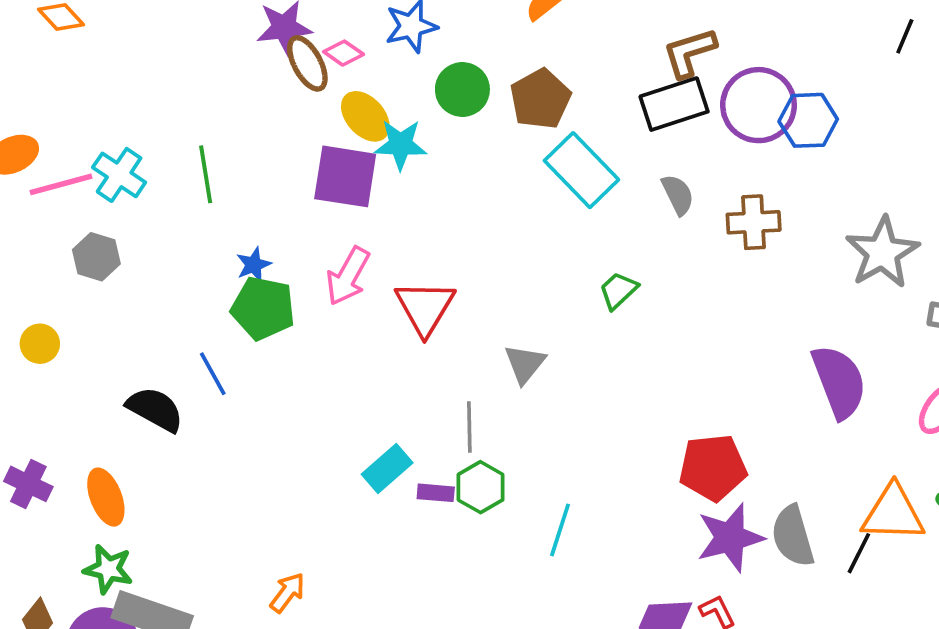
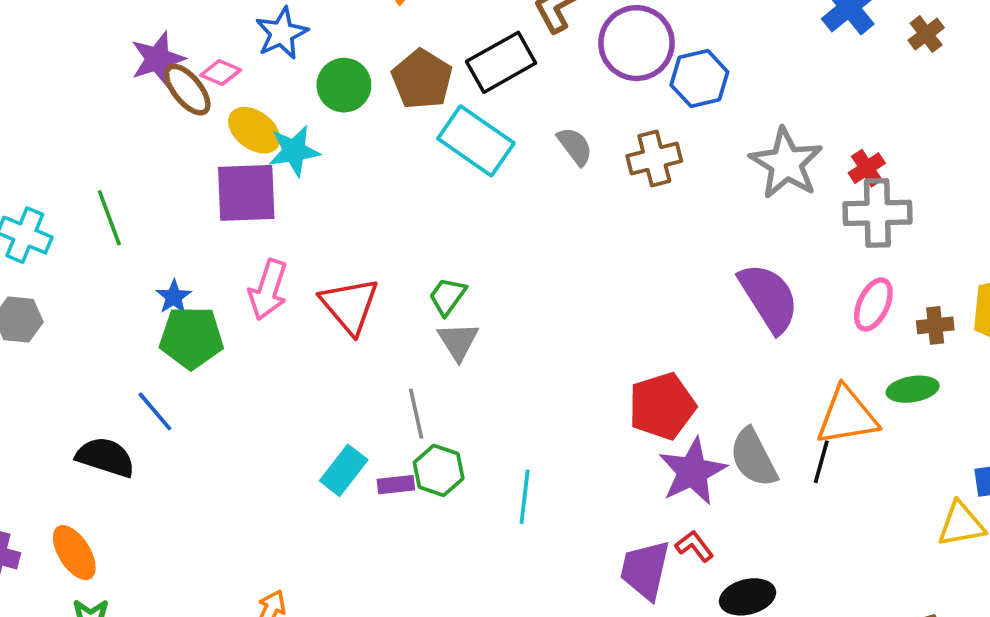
black rectangle: (674, 104) -> (501, 62), moved
blue hexagon: (808, 120) -> (699, 78), moved
green trapezoid: (618, 290) -> (447, 296), moved

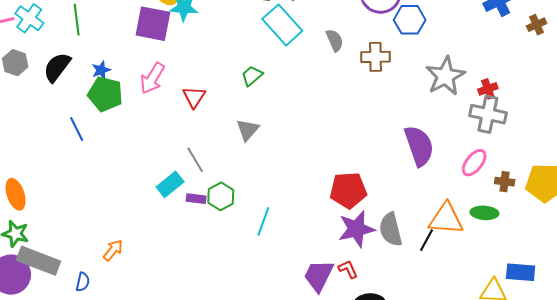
green trapezoid: (447, 296) -> (252, 76), moved
red triangle: (350, 306) -> (194, 97), size x0.7
gray line: (416, 414) -> (195, 160), moved, turned -32
black semicircle: (105, 457) -> (57, 67), moved, turned -84

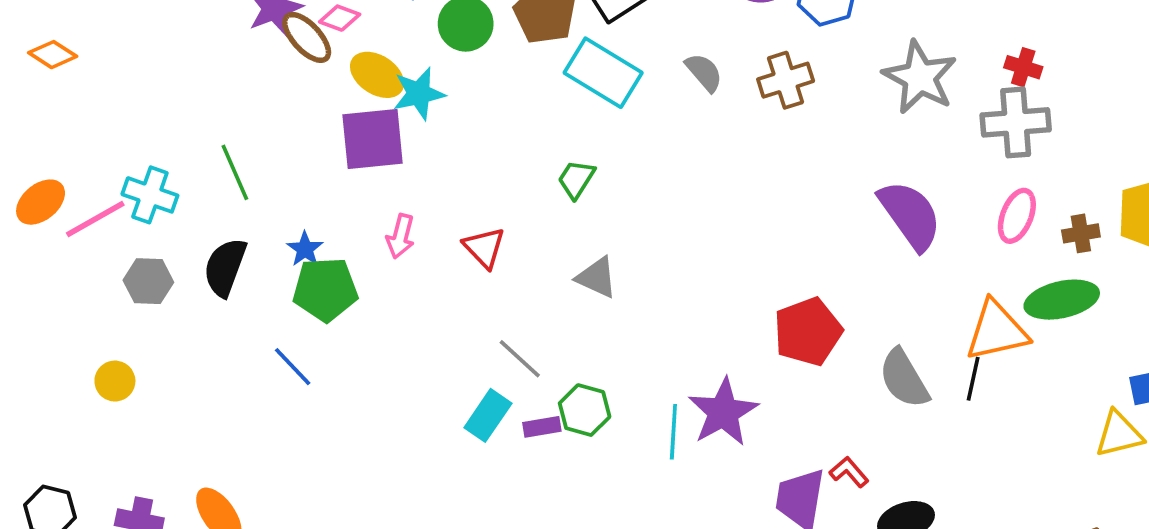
pink arrow: (152, 78) -> (400, 236), size x0.7
red cross: (488, 89) -> (1023, 67), moved, turned -36
gray triangle: (248, 130) -> (597, 277), turned -30
green ellipse: (484, 213) -> (1062, 300), size x1.4
purple star: (356, 229) -> (723, 412), moved

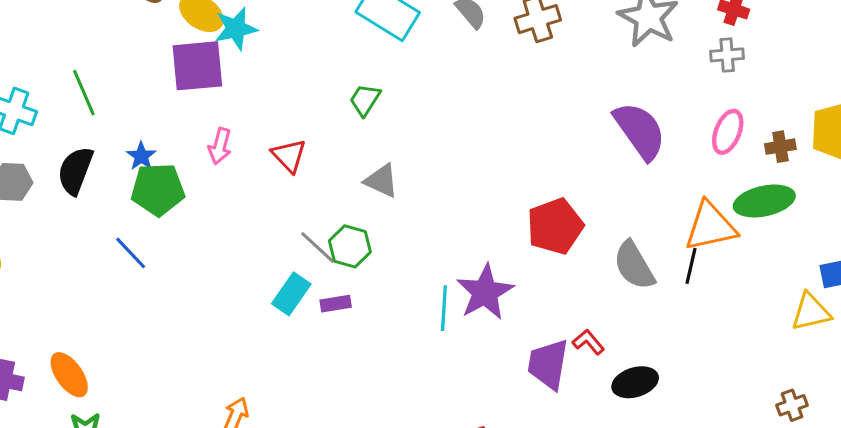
gray cross: (1016, 122) -> (727, 55), size x0.6
green hexagon: (585, 410) -> (350, 246), moved

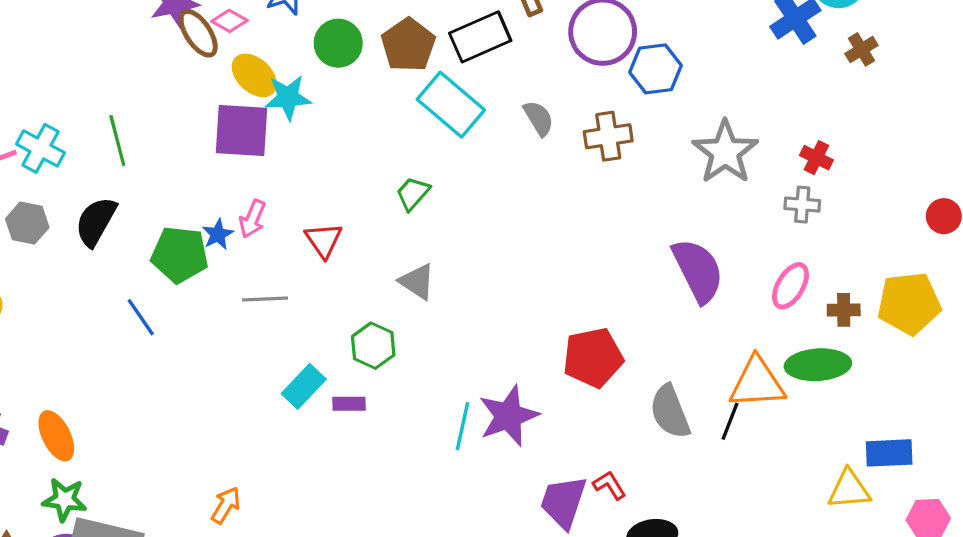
blue star: (141, 156) -> (218, 234), moved
gray line: (318, 247) -> (265, 299), moved, turned -54

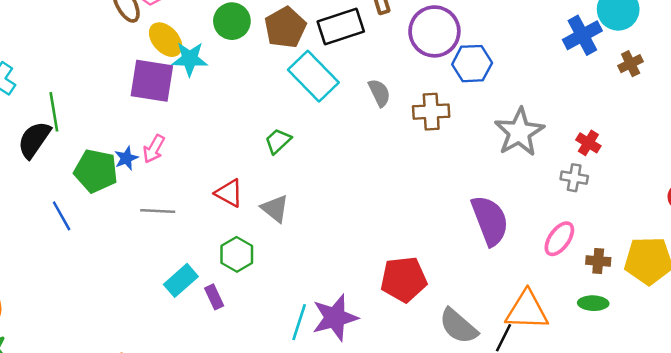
green line: (117, 141) -> (54, 112), moved
red triangle: (324, 240) -> (229, 193), moved, turned -32
green ellipse: (818, 365) -> (593, 303), moved, size x0.6
purple rectangle: (349, 404) -> (214, 297), turned 60
gray semicircle: (670, 412) -> (458, 326), turned -33

